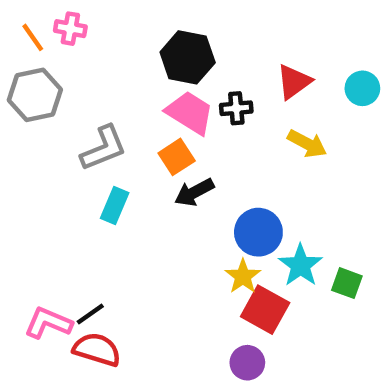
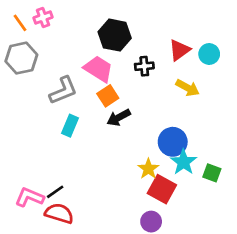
pink cross: (70, 29) -> (43, 18), turned -30
cyan circle: (362, 88) -> (209, 54), moved
pink trapezoid: (190, 113) -> (98, 69), moved
blue circle: (258, 232) -> (173, 142), moved

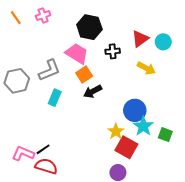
pink cross: (43, 18) -> (43, 16), moved
gray hexagon: (21, 58) -> (17, 81), moved

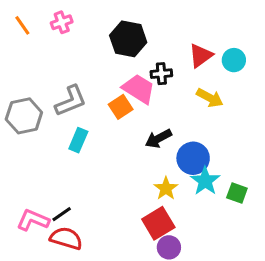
pink trapezoid: (77, 53) -> (139, 89), moved
black arrow: (93, 91) -> (158, 139), moved
red square: (126, 147) -> (158, 223), moved, turned 30

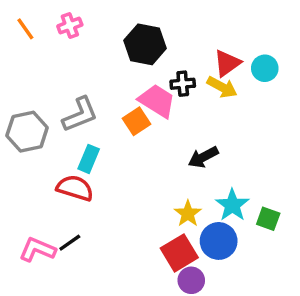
yellow arrow: (210, 98) -> (222, 87), moved
black arrow: (158, 139) -> (203, 157), moved
blue circle: (193, 158) -> (219, 241), moved
red semicircle: (66, 238) -> (75, 188), moved

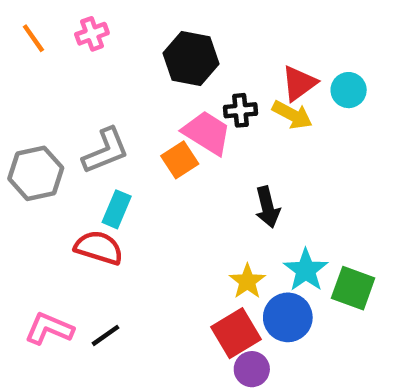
black arrow: (203, 157) -> (268, 207), turned -76
green square: (268, 219) -> (353, 288), size x1.4
black line: (70, 243) -> (105, 335), moved

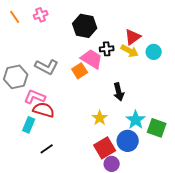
cyan circle: (349, 90) -> (154, 52), moved
gray L-shape: (105, 151) -> (47, 67), turned 50
cyan rectangle: (117, 209) -> (29, 125), moved
yellow star: (247, 281) -> (100, 118), moved
pink L-shape: (49, 329) -> (35, 97), moved

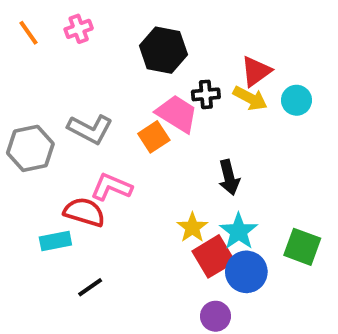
pink L-shape: (35, 97) -> (111, 187), moved
cyan star: (136, 120) -> (239, 231), moved
cyan rectangle: (29, 125) -> (55, 241), turned 56
red square: (105, 148) -> (214, 256), moved

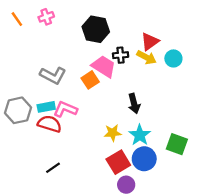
gray hexagon: (30, 148) -> (18, 110), moved
yellow star: (192, 227) -> (113, 133), turned 30
cyan rectangle: (55, 241) -> (46, 107), moved
red square: (214, 256) -> (118, 162), moved

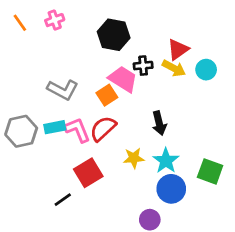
pink L-shape: (65, 109) -> (77, 130), turned 45
red semicircle: (50, 124) -> (103, 129), moved, turned -60
red square: (118, 162) -> (88, 173), moved

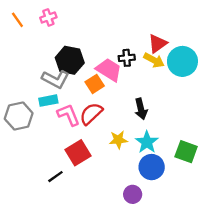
black hexagon: (114, 35) -> (70, 60), moved
cyan circle: (206, 70) -> (182, 61), size x1.6
cyan rectangle: (55, 127) -> (48, 101), moved

